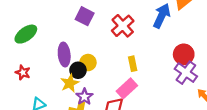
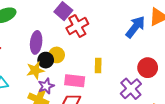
red cross: (123, 26) -> (77, 26), moved
purple cross: (186, 73) -> (131, 89), moved
pink rectangle: (127, 88) -> (75, 81), moved, turned 36

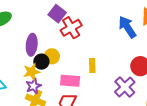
blue arrow: (135, 27) -> (127, 27), turned -70
purple star: (46, 86) -> (34, 86), moved

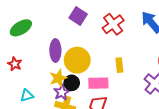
red cross: (71, 28) -> (113, 24), moved
yellow circle: (52, 56) -> (77, 60), size x1.6
black circle: (41, 62) -> (72, 83), moved

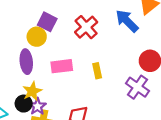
yellow circle: (77, 60) -> (37, 37), moved, size x0.7
black circle: (72, 83) -> (24, 104), moved
pink rectangle: (98, 83) -> (62, 66), moved

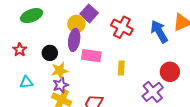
red cross: (86, 27) -> (122, 27), turned -35
purple ellipse: (26, 62) -> (74, 40), moved
black circle: (24, 104) -> (50, 53), moved

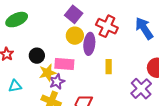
yellow circle: (76, 24) -> (75, 36), moved
purple ellipse: (74, 40) -> (89, 44), moved
pink rectangle: (91, 56) -> (64, 64), moved
purple star: (61, 85) -> (57, 82), moved

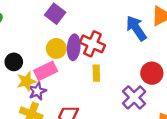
red cross: (107, 26) -> (92, 44), moved
yellow circle: (75, 36) -> (56, 48), moved
pink rectangle: (64, 64) -> (46, 71), turned -30

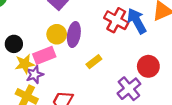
red cross: (92, 44) -> (116, 20), moved
yellow rectangle: (96, 73) -> (94, 62), turned 49

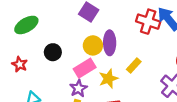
black circle: (14, 44) -> (53, 52), moved
yellow star: (25, 64) -> (108, 79), moved

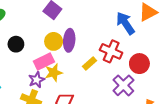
red cross: (148, 22) -> (111, 51), moved
yellow star: (108, 79) -> (54, 73), moved

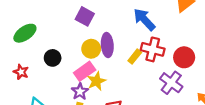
blue arrow: (125, 23) -> (144, 19), moved
yellow rectangle: (90, 63) -> (135, 57), moved

